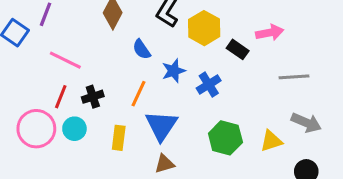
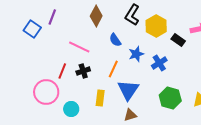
pink line: (65, 60) -> (79, 47), moved
cyan circle: (74, 129) -> (71, 109), moved

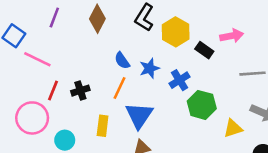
purple line: (52, 17) -> (54, 18), moved
blue semicircle: (115, 40) -> (122, 61), moved
pink line: (79, 47) -> (37, 59), moved
green hexagon: (170, 98) -> (202, 105), moved

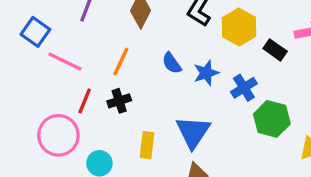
orange line: (120, 88) -> (121, 61), moved

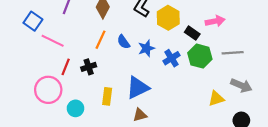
orange line: (121, 61) -> (101, 40), moved
green hexagon: (272, 119) -> (200, 56), moved
blue triangle: (193, 132) -> (138, 88), turned 30

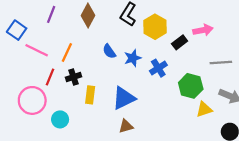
black rectangle: (192, 33) -> (180, 42), turned -72
orange line: (101, 40) -> (67, 52), moved
green hexagon: (200, 56) -> (191, 86), moved
yellow rectangle: (107, 96) -> (90, 95), moved

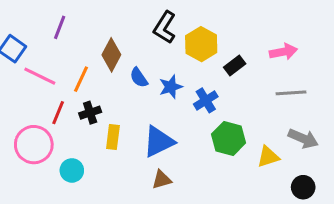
brown diamond: (88, 16) -> (111, 55), moved
pink arrow: (203, 30) -> (283, 52), moved
green hexagon: (191, 86) -> (229, 138), moved

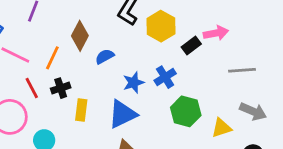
pink arrow: (283, 52) -> (216, 33), moved
blue semicircle: (139, 78) -> (105, 56), turned 96
blue star: (171, 87) -> (133, 83), moved
red line: (58, 113) -> (32, 88), turned -50

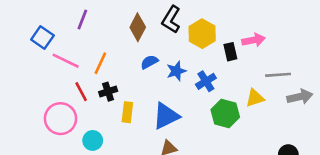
brown diamond: (80, 36) -> (138, 27), moved
black rectangle: (191, 45) -> (230, 52), turned -66
blue star: (133, 83) -> (176, 71), moved
gray arrow: (253, 111) -> (300, 97), moved, turned -35
yellow triangle: (221, 128) -> (255, 98), moved

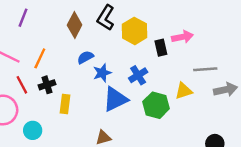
blue star: (176, 71) -> (102, 73), moved
blue triangle: (166, 116) -> (115, 99), moved

